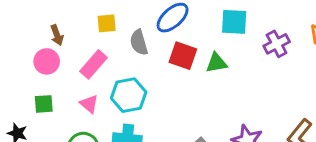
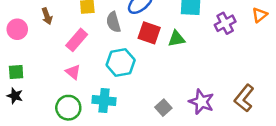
pink circle: (47, 61) -> (17, 29), moved
cyan hexagon: (129, 95) -> (121, 63), moved
green square: (44, 104) -> (16, 72), moved

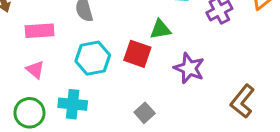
red square: (149, 33) -> (137, 54), moved
pink rectangle: (77, 40) -> (40, 31), turned 45
purple star: (201, 102) -> (189, 68), moved

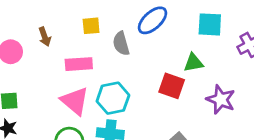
cyan hexagon: (93, 58) -> (113, 98), moved
pink triangle: (35, 70) -> (75, 101), size x1.6

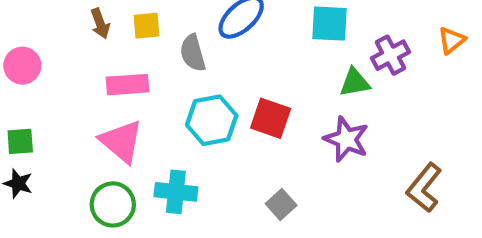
brown arrow: (45, 37) -> (100, 24), moved
green triangle: (193, 63) -> (355, 82), moved
cyan hexagon: (113, 98) -> (212, 120), moved

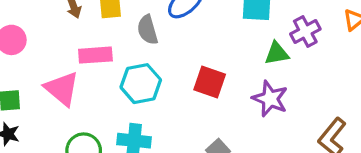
cyan hexagon: (212, 120) -> (141, 84), moved
pink triangle: (121, 141) -> (62, 89), moved

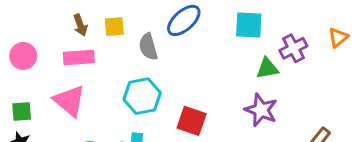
pink rectangle: (95, 55) -> (79, 58), moved
red square: (210, 82) -> (192, 121), moved

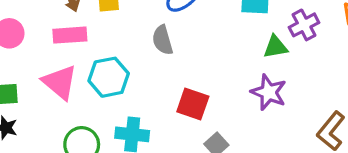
gray semicircle: (148, 47) -> (163, 40), moved
cyan hexagon: (142, 96) -> (109, 77), moved

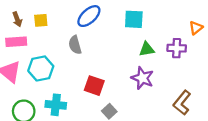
purple cross: (304, 25) -> (177, 48), moved, turned 30

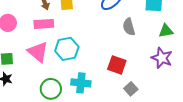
gray semicircle: (75, 45) -> (129, 27), moved

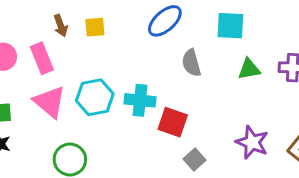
pink rectangle: (44, 24) -> (42, 58), moved, turned 72
purple star: (162, 58) -> (252, 142), moved
cyan cross: (81, 83) -> (140, 100), moved

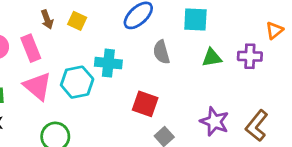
yellow square: (95, 27) -> (77, 21), turned 30
cyan cross: (140, 100) -> (108, 63), moved

